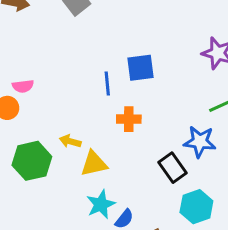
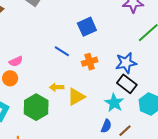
blue line: (107, 83) -> (62, 51), moved, turned -35
blue star: (200, 142) -> (126, 63), moved
cyan star: (101, 204) -> (114, 103), moved

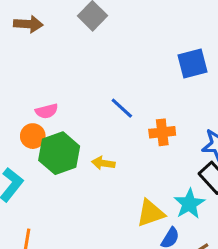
blue square: (87, 27) -> (192, 63), moved
yellow triangle: (76, 97) -> (151, 213), moved
green hexagon: (36, 107) -> (59, 153), moved

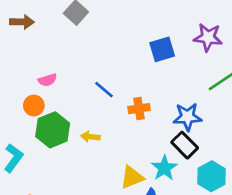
pink semicircle: (47, 111) -> (47, 80), moved
orange circle: (33, 136) -> (34, 106), moved

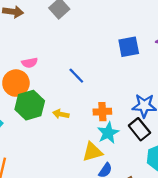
orange circle: (34, 106) -> (16, 83), size x1.5
orange cross: (139, 109) -> (102, 112), moved
cyan star: (164, 168) -> (108, 133), moved

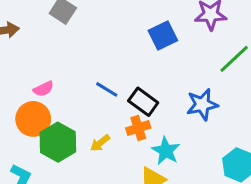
orange cross: (102, 112) -> (138, 128), moved
yellow arrow: (61, 114) -> (100, 143), turned -35
black rectangle: (139, 129) -> (143, 102), moved

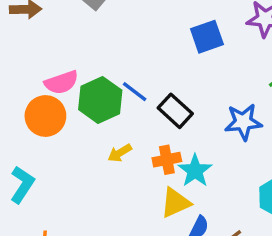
pink semicircle: (43, 89) -> (61, 82), size x1.4
orange cross: (138, 128) -> (167, 160), moved
green hexagon: (58, 142) -> (100, 100), moved

